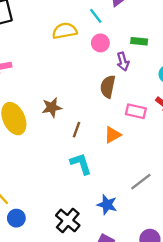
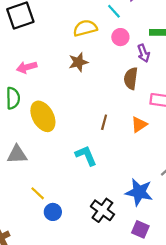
brown star: (52, 107) -> (78, 62), moved
cyan L-shape: (81, 164) -> (86, 156), moved
blue star: (107, 205) -> (139, 192), size x1.4

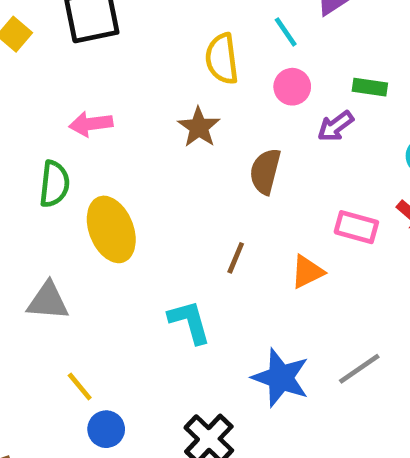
yellow semicircle: (85, 28) -> (222, 59), turned -90
purple arrow: (144, 53) -> (336, 126), turned 66
brown star: (78, 62) -> (199, 127), turned -30
brown semicircle: (131, 78) -> (265, 171), moved
blue star: (139, 192) -> (281, 378), moved

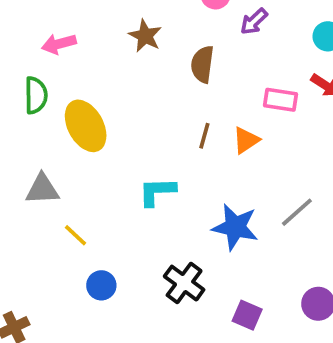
brown line: (236, 258) -> (204, 136), moved
cyan L-shape: (189, 322) -> (157, 192), turned -69
yellow line: (80, 387) -> (75, 235), moved

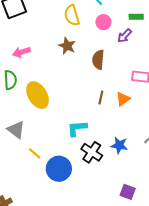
gray triangle: (42, 189) -> (16, 130), turned 42
blue star: (235, 227) -> (119, 145), size x0.7
black cross: (184, 283) -> (92, 152), moved
blue circle: (101, 285) -> (59, 169), moved, size x1.6

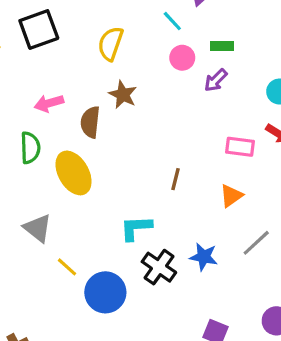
yellow semicircle: (72, 15) -> (111, 44), moved, turned 35
green rectangle: (136, 17) -> (222, 46), moved
brown semicircle: (98, 60) -> (90, 122), moved
orange triangle: (123, 99) -> (231, 196), moved

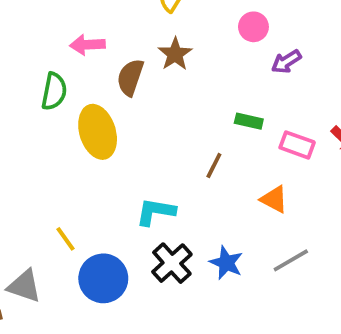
green rectangle: (222, 46) -> (249, 121), moved
orange triangle: (231, 196) -> (274, 199), turned 50
gray triangle: (38, 228) -> (24, 286), moved, turned -32

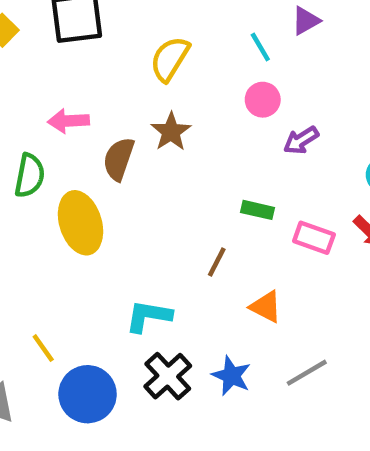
orange triangle: (274, 199) -> (266, 307), moved

